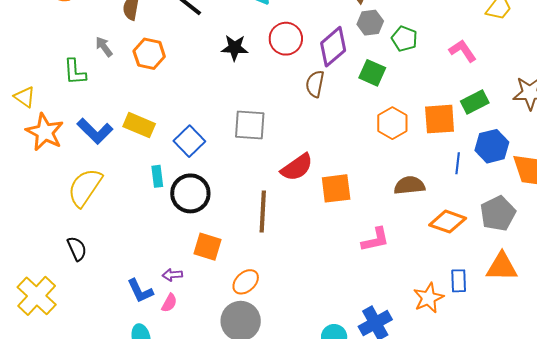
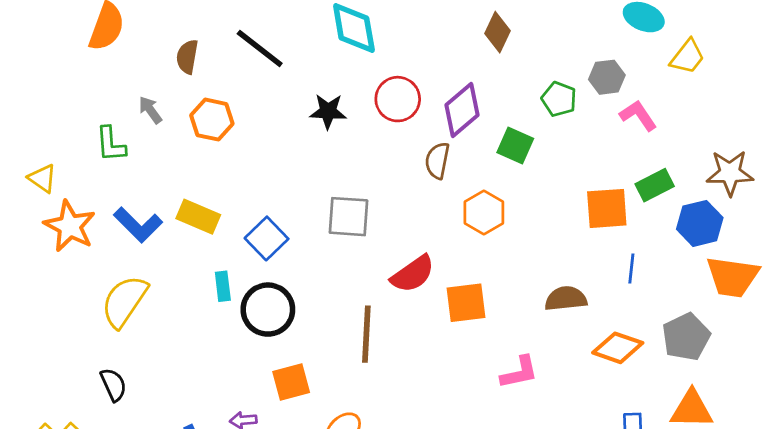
gray hexagon: (370, 23) -> (607, 77), moved
orange hexagon: (392, 123) -> (484, 213), moved
blue hexagon: (492, 146) -> (700, 223), moved
orange square: (207, 247) -> (291, 382), turned -32

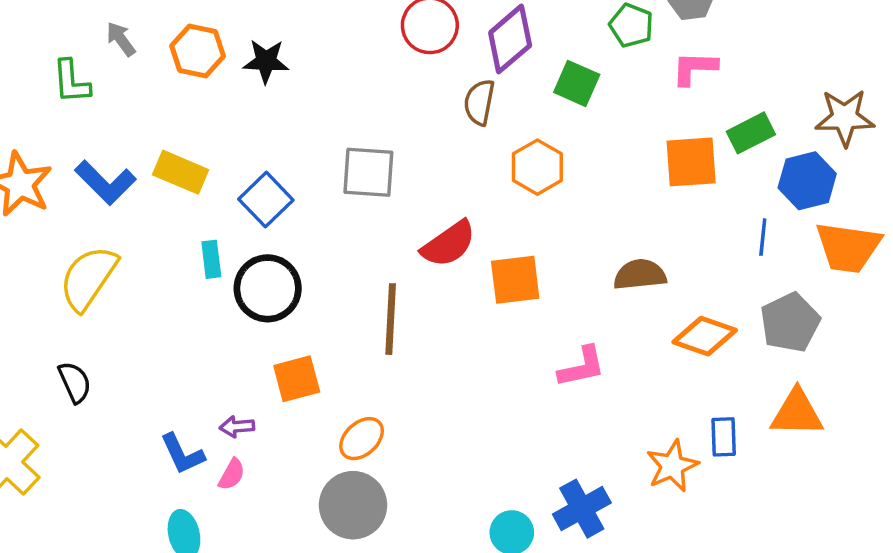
black star: (328, 111) -> (266, 61), moved
pink L-shape: (638, 115) -> (694, 68), moved, turned -54
blue line: (631, 269) -> (763, 237), moved

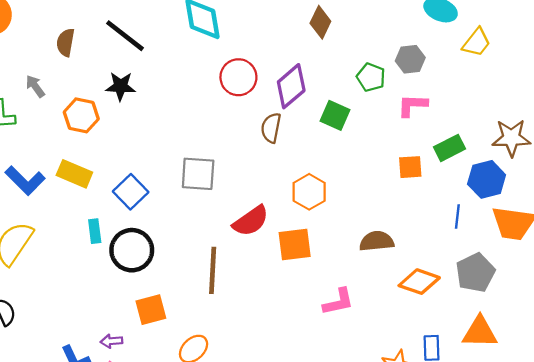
orange hexagon: (198, 51) -> (81, 115), moved
black star: (266, 61) -> (121, 86), moved
orange square: (691, 162) -> (410, 167), size x0.7
orange hexagon: (537, 167) -> (309, 192), moved

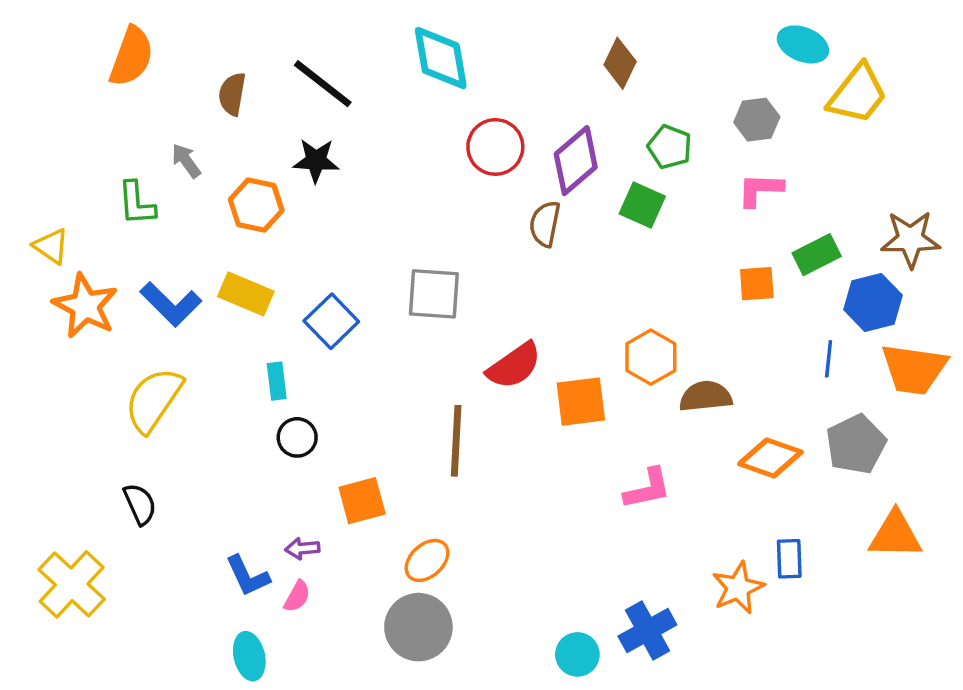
yellow trapezoid: (476, 42) -> (858, 94), size x1.4
green pentagon: (371, 77) -> (670, 147), moved
orange hexagon: (309, 192) -> (651, 357), moved
black circle: (132, 250) -> (297, 437), moved, size x0.6
orange triangle: (480, 332) -> (895, 535), moved

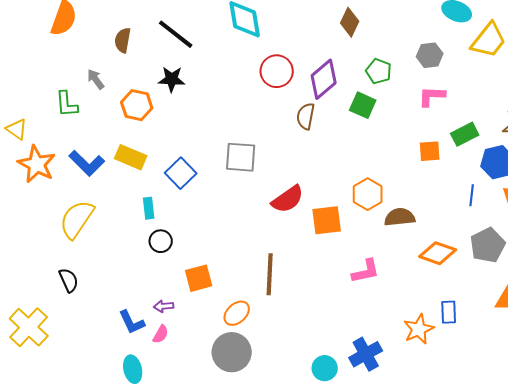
brown line: (456, 441) -> (270, 274), moved

